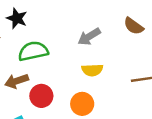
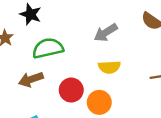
red circle: (41, 96) -> (71, 90), moved

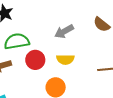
red circle: (71, 90) -> (35, 60), moved

